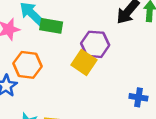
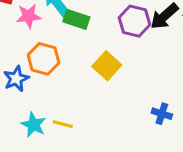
purple hexagon: (95, 44) -> (134, 21), moved

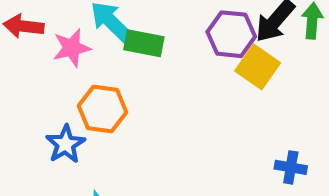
yellow square: (107, 66) -> (258, 67), moved

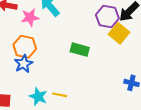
green rectangle: (144, 43) -> (80, 50), moved
orange hexagon: (102, 109) -> (25, 47), moved

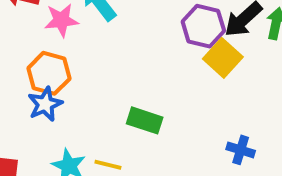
green rectangle: (80, 50) -> (145, 120), moved

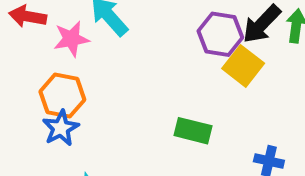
green rectangle: (145, 120) -> (193, 131), moved

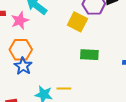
yellow square: (243, 66) -> (77, 22), moved

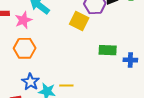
green rectangle: (89, 55) -> (108, 50), moved
blue star: (23, 66) -> (30, 82), moved

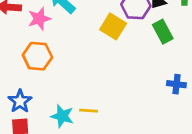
green rectangle: (108, 50) -> (163, 32), moved, turned 54
blue star: (30, 82) -> (20, 101), moved

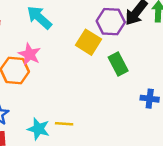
pink star: (39, 19) -> (29, 54), moved, turned -30
green rectangle: (163, 32) -> (118, 64), moved

